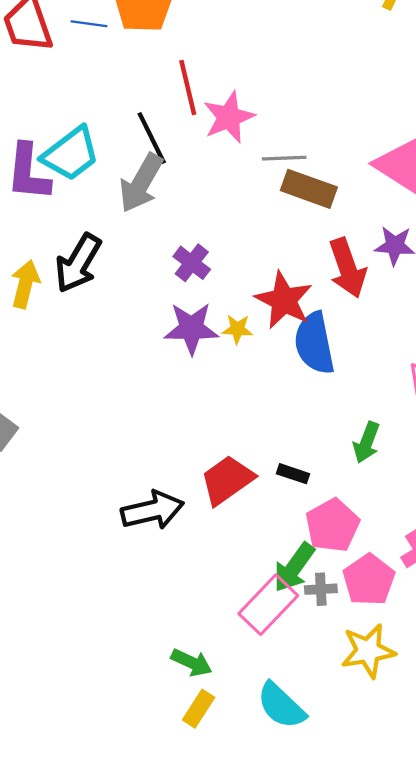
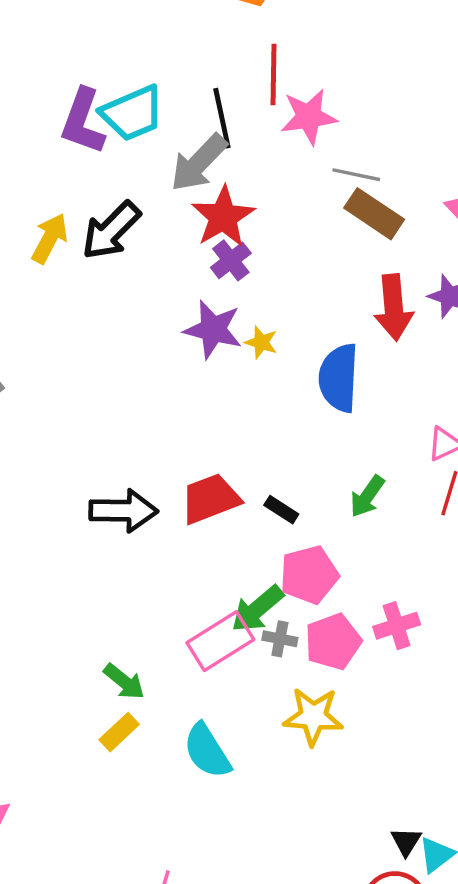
red star: (284, 300) -> (223, 217), moved

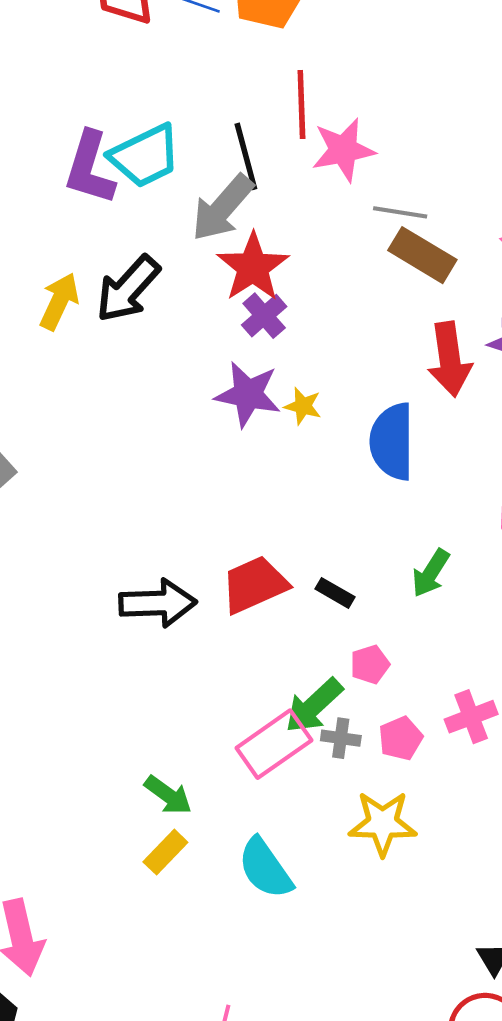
pink pentagon: (309, 575) -> (370, 664), size x0.6
pink pentagon: (333, 642) -> (401, 738), size x0.7

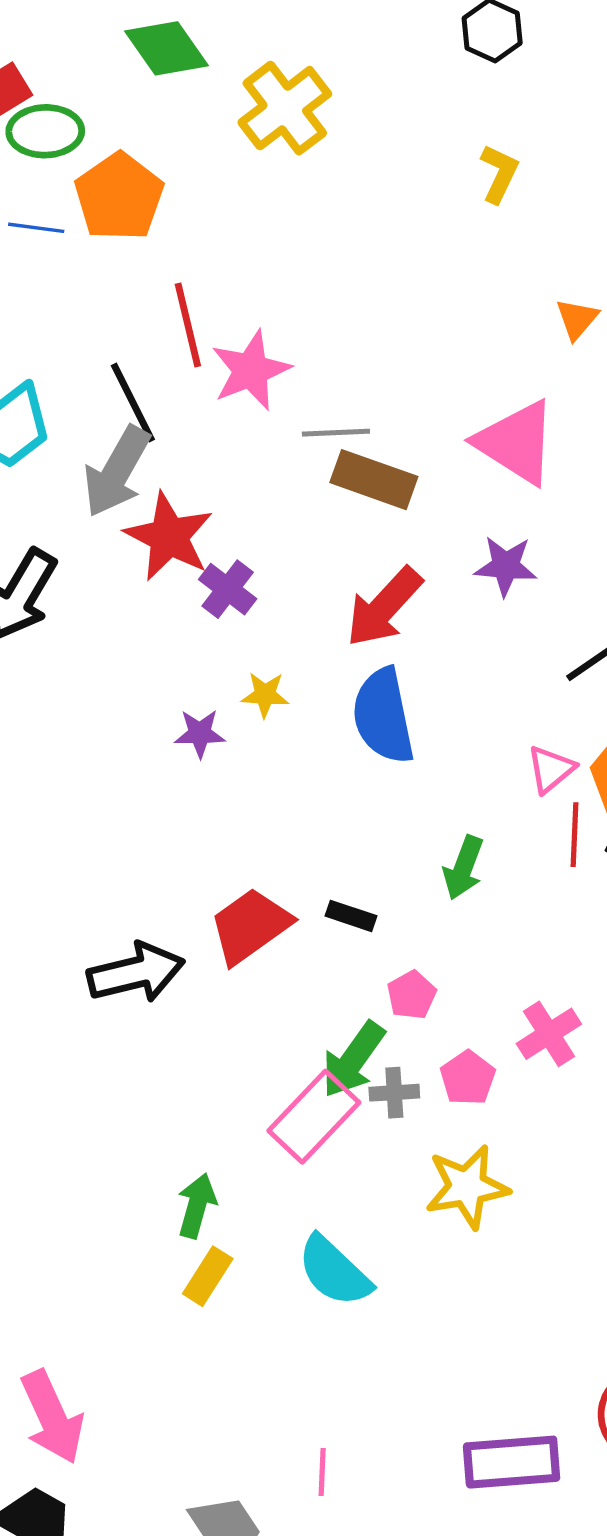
purple cross: (264, 316) -> (228, 589), moved
red arrow: (450, 359) -> (384, 607), moved, turned 62
purple star: (248, 394) -> (200, 733), moved, size x0.6
green arrow: (168, 795) -> (197, 1206), turned -99

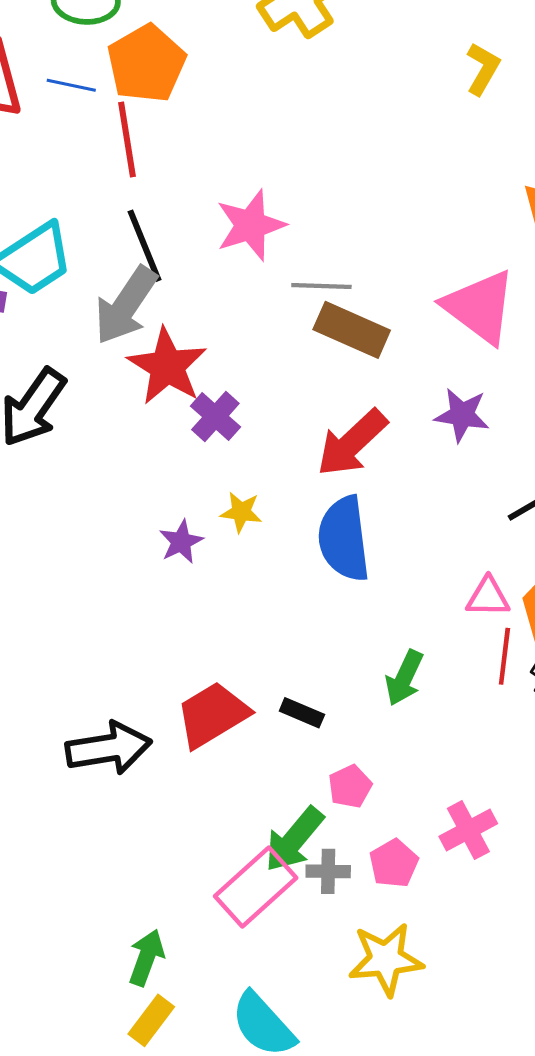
red line: (188, 325) -> (127, 139), moved
purple star: (200, 733) -> (181, 542), turned -30
pink triangle: (551, 769) -> (488, 597), turned 36

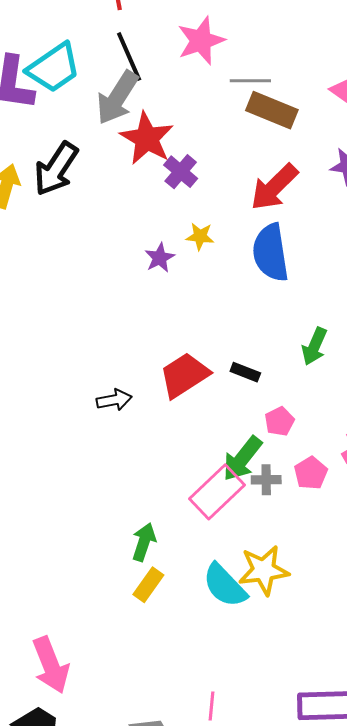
black arrow: (109, 748) -> (114, 400), size x0.6
yellow star: (386, 959) -> (264, 570), moved

